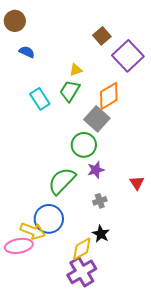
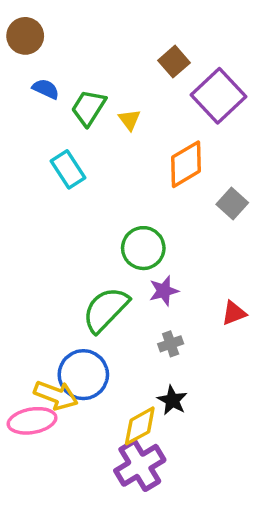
yellow triangle: (76, 70) -> (130, 120), turned -48
green trapezoid: (70, 91) -> (88, 108), moved
gray square: (97, 119) -> (232, 204), moved, size x0.7
red triangle: (137, 183) -> (234, 313), turned 42

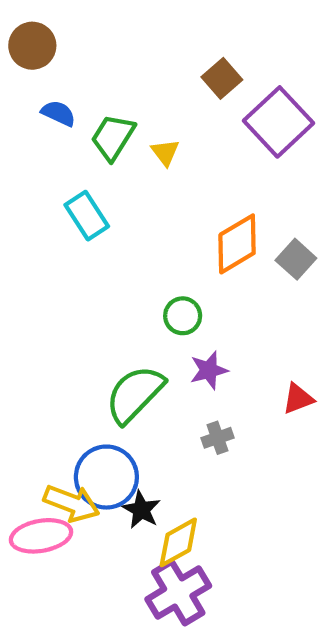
orange diamond: (186, 164) -> (237, 244), moved
green circle: (143, 248) -> (183, 316), size x0.7
black star: (172, 400) -> (141, 510), moved

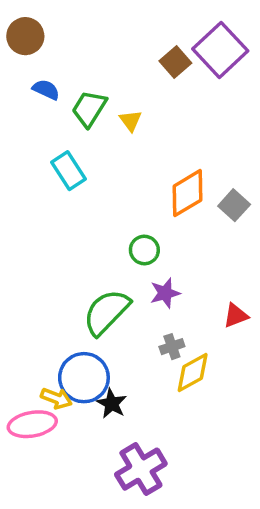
purple square: (278, 122) -> (220, 50), moved
yellow arrow: (72, 503) -> (56, 398), size x0.7
yellow diamond: (178, 542) -> (193, 372), moved

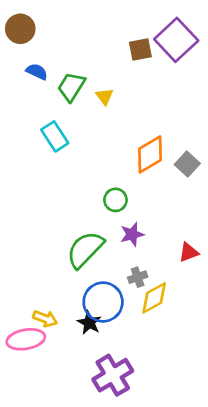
brown square: (175, 62) -> (140, 49), turned 30
blue circle: (84, 378) -> (103, 302), moved

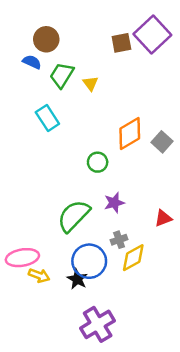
brown circle: (20, 29) -> (46, 39), moved
green circle: (115, 200) -> (98, 162), moved
pink ellipse: (26, 339) -> (22, 258), moved

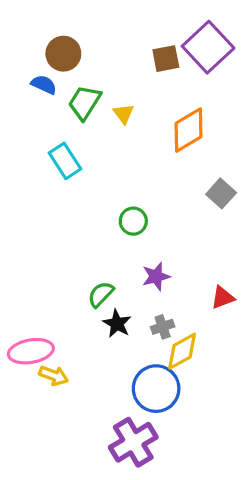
orange diamond: (130, 134) -> (189, 130), moved
green semicircle: (74, 216) -> (101, 294), size x0.6
blue circle: (89, 261) -> (156, 389), moved
black star: (77, 279) -> (117, 324), moved

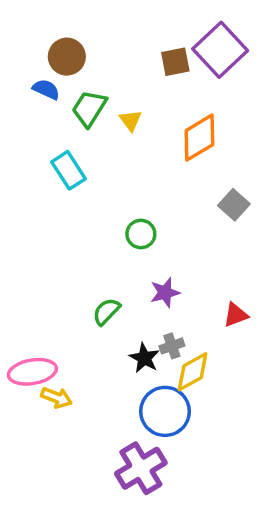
black star: (117, 324) -> (144, 358), moved

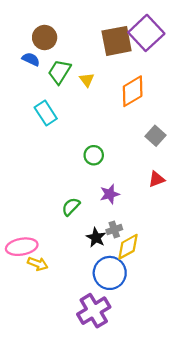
brown square: (175, 62) -> (117, 41), size x1.6
red triangle: (236, 315) -> (157, 179), moved

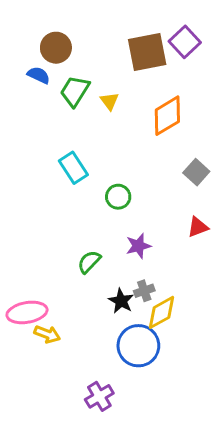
purple square: (146, 33) -> (185, 42), size x0.7
cyan rectangle: (46, 113) -> (73, 168), moved
purple cross: (94, 311) -> (99, 396), moved, size x0.7

